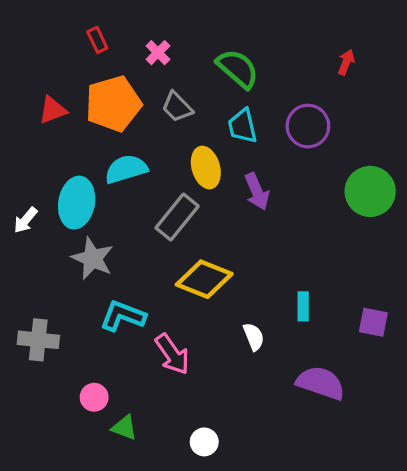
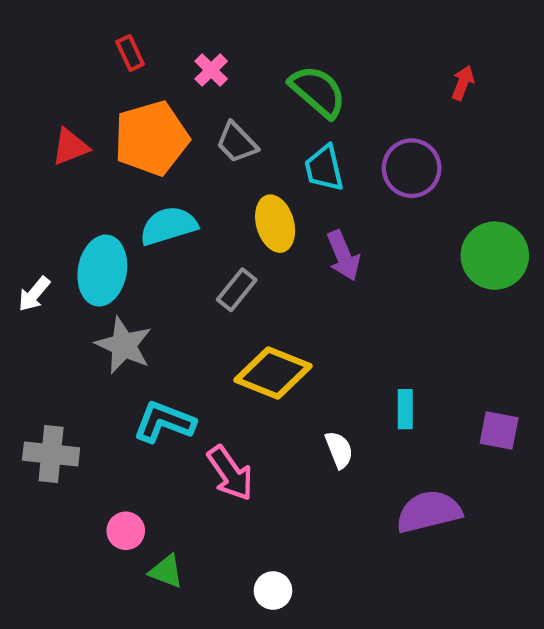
gray rectangle: (177, 217) -> (237, 290), size x0.7
purple semicircle: (321, 383) -> (429, 512), turned -33

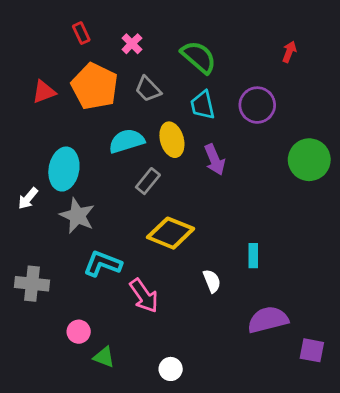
orange pentagon: (151, 138) -> (95, 86), turned -30
cyan semicircle: (168, 226) -> (127, 141), moved
white arrow: (34, 294) -> (28, 198), moved
purple square: (499, 431) -> (312, 350), moved

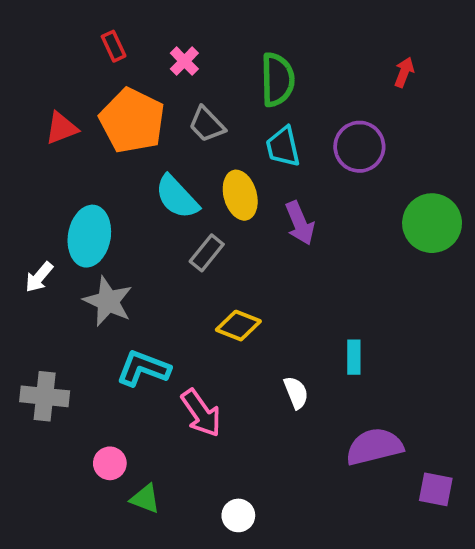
green semicircle: (199, 57) -> (277, 80), turned 48
cyan semicircle: (127, 141) -> (177, 197), turned -116
yellow diamond: (171, 233) -> (238, 326), size x0.7

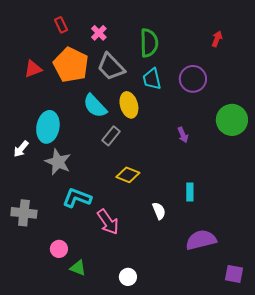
gray trapezoid: (207, 124) -> (111, 67), size x1.4
purple arrow: (300, 223) -> (183, 135), moved, size x0.7
purple square: (436, 489) -> (234, 274), moved

